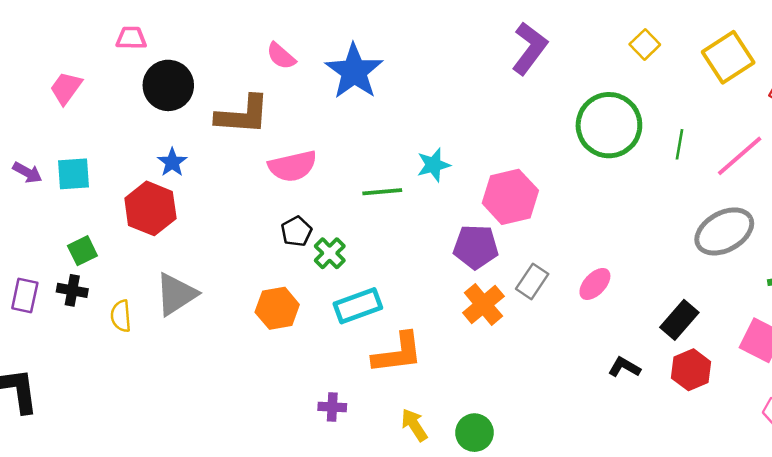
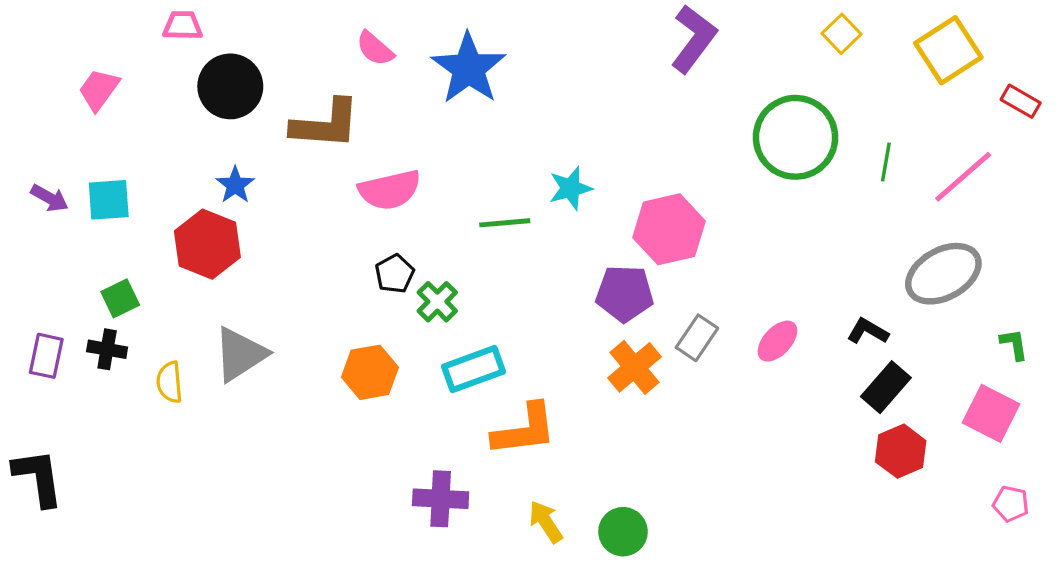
black L-shape: (624, 367) -> (868, 331), moved
purple cross: (332, 407) -> (441, 499), size x1.5

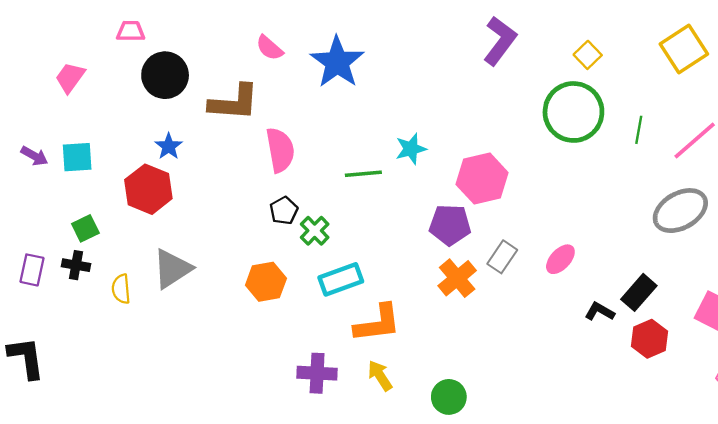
yellow square: (842, 34) -> (588, 55), moved
pink semicircle: (390, 190) -> (280, 150), turned -87
black L-shape: (868, 331) -> (600, 311), moved
yellow arrow: (546, 522) -> (380, 376), moved

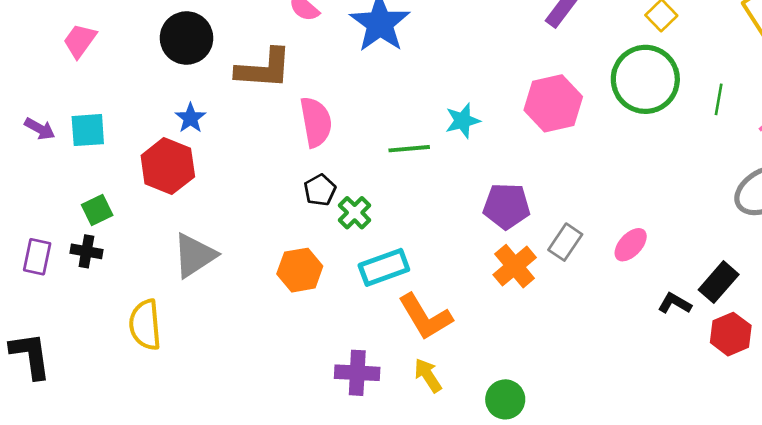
pink hexagon: (482, 178) -> (553, 103), moved
yellow semicircle: (121, 289) -> (145, 325), moved, size x1.5
orange L-shape: (378, 323) -> (425, 317), turned 66

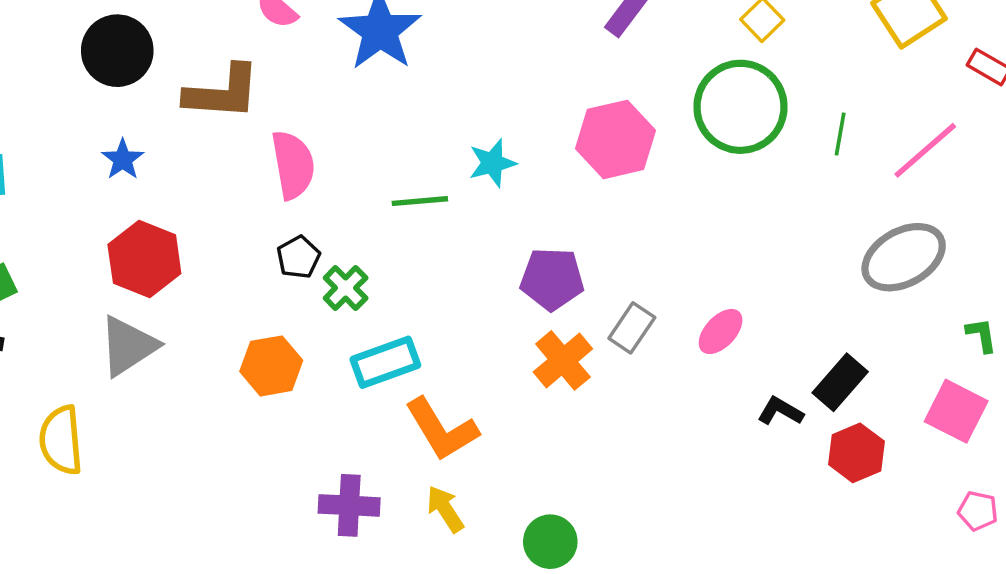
red hexagon: (168, 166) -> (144, 259), moved

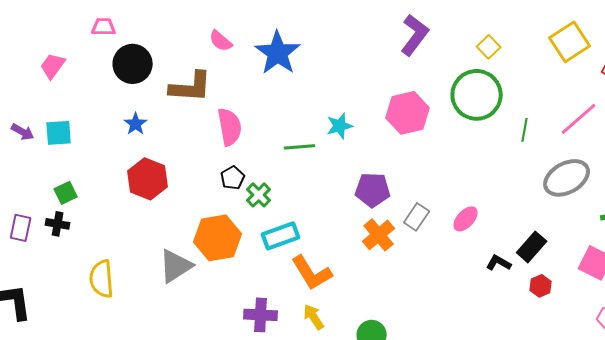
green line: (840, 134) -> (525, 130), moved
gray triangle: (128, 346) -> (176, 266), moved
orange hexagon: (271, 366) -> (218, 238), size x1.4
red hexagon: (856, 453) -> (541, 286), size x0.7

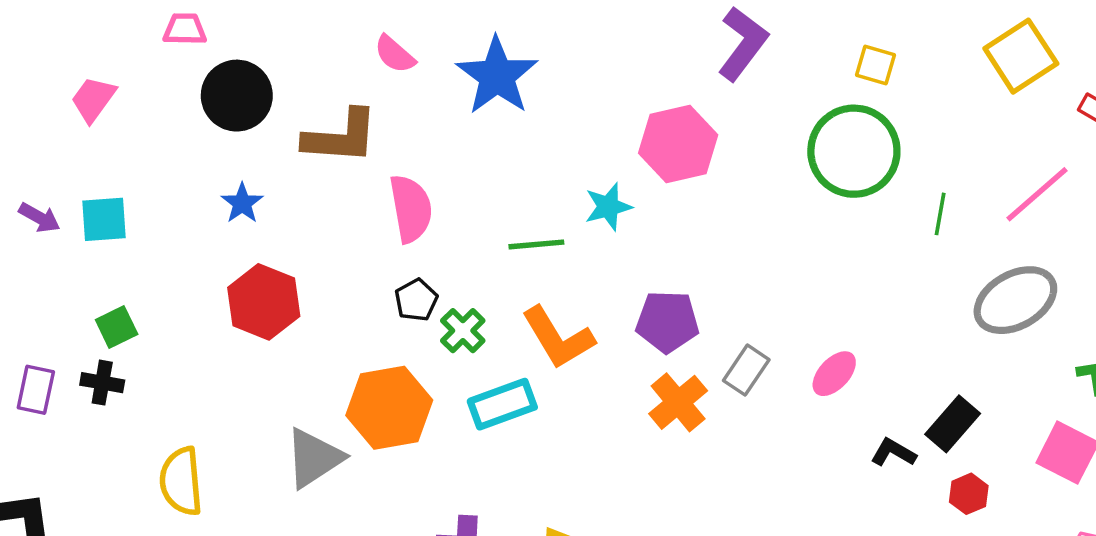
yellow square: (489, 47) -> (875, 65), turned -30
pink hexagon: (408, 113) -> (678, 144), moved
orange L-shape: (312, 273) -> (558, 338), moved

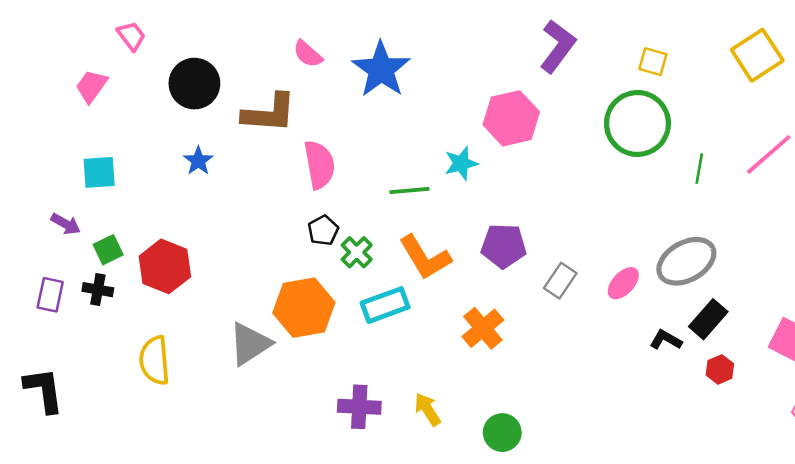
pink trapezoid: (185, 29) -> (131, 36), moved, turned 52
purple arrow: (39, 218) -> (66, 224), moved
gray ellipse: (1015, 300) -> (686, 261), moved
red hexagon: (264, 302) -> (165, 266), moved
orange cross: (678, 402) -> (483, 328), moved

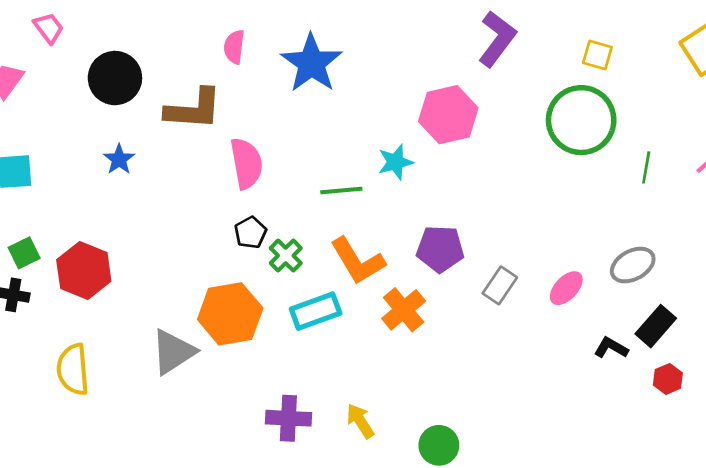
pink semicircle: (308, 54) -> (234, 47), turned 56
gray ellipse: (686, 261) -> (633, 265), size x0.7
orange cross: (483, 328) -> (404, 310), moved

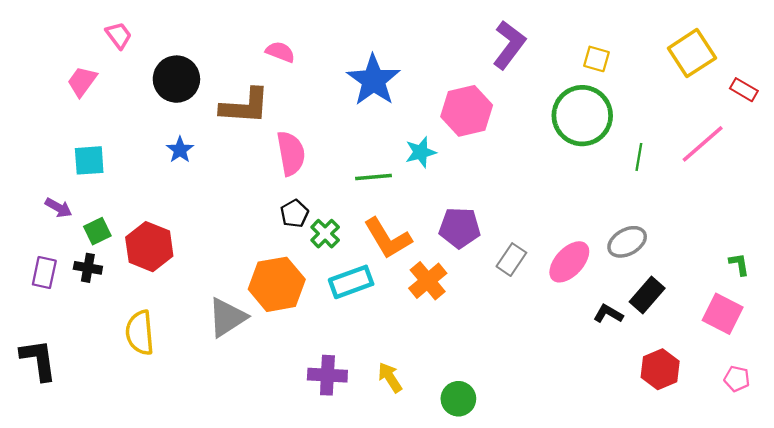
pink semicircle: (234, 47) -> (280, 52), turned 104
blue star: (311, 63) -> (373, 80), moved
pink ellipse: (566, 288) -> (569, 262), size x1.4
red hexagon: (668, 379) -> (660, 369), moved, size x1.5

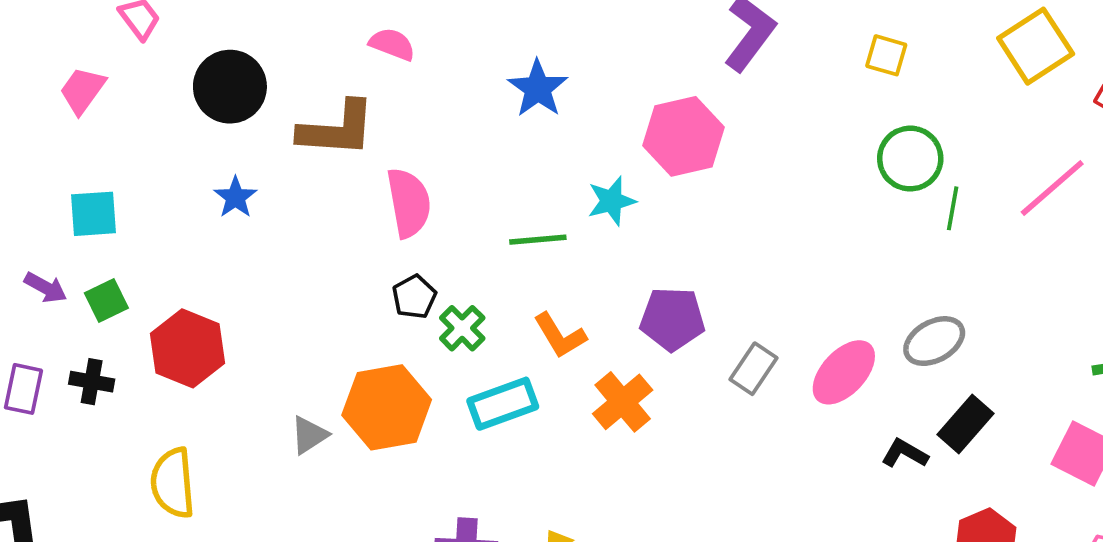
blue star: (373, 80) -> (538, 88), size x0.7
green circle: (582, 116) -> (910, 159), moved, size x0.7
green square: (97, 231) -> (106, 300), moved
orange L-shape: (388, 238) -> (560, 336), size x0.7
gray triangle: (227, 317) -> (309, 435), moved, size x0.6

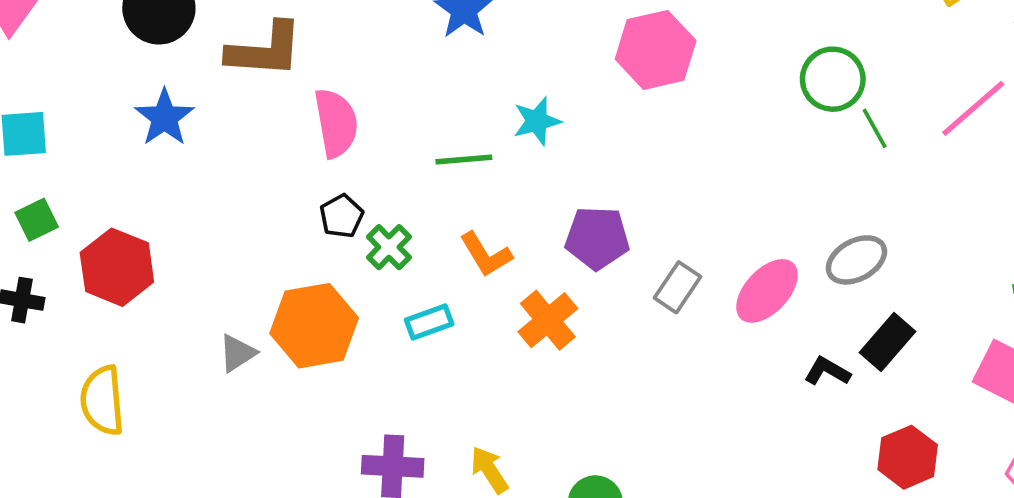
pink hexagon: (683, 136) -> (656, 50), moved
blue star: (235, 197) -> (164, 117), size x1.4
green line: (953, 208) -> (875, 128), turned -39
cyan rectangle: (503, 404) -> (429, 322), size x0.7

